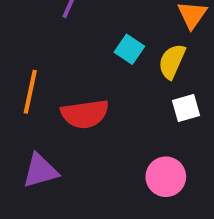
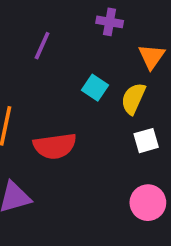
pink circle: (166, 177) -> (148, 203), moved

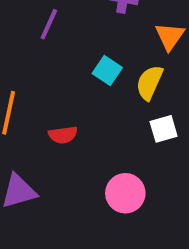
red semicircle: (55, 146) -> (63, 135), size x0.6
pink circle: (148, 203) -> (125, 193), moved

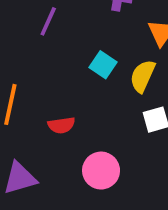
pink circle: (125, 193) -> (101, 171), moved

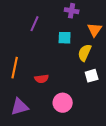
cyan square: (103, 65) -> (65, 38), moved, turned -32

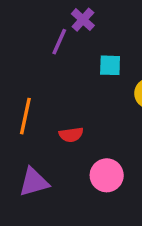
purple cross: (72, 11) -> (83, 20), moved, turned 32

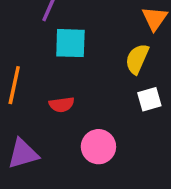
cyan square: (110, 65) -> (70, 43), moved, size x1.4

